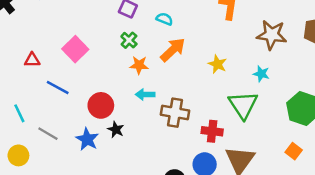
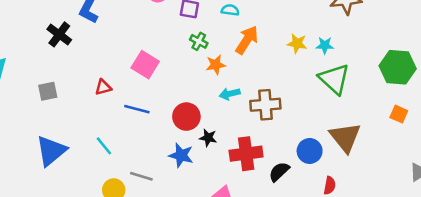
cyan star: (261, 74) -> (325, 45), moved
red cross: (212, 131) -> (246, 154), moved, size x1.4
gray line: (48, 134) -> (141, 176), moved

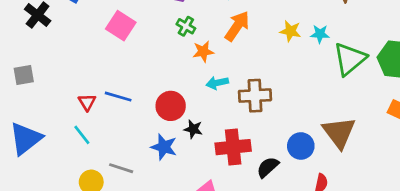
pink square: (145, 65) -> (121, 26), moved
green triangle: (334, 79) -> (350, 59), moved, turned 36
red triangle: (103, 87) -> (87, 102), moved, turned -48

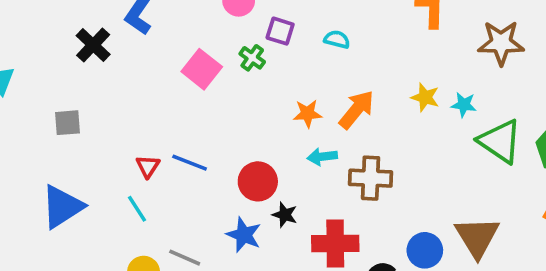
green cross: (186, 26) -> (252, 58), moved
orange arrow: (237, 26) -> (357, 110), moved
green triangle: (350, 59) -> (500, 141), turned -51

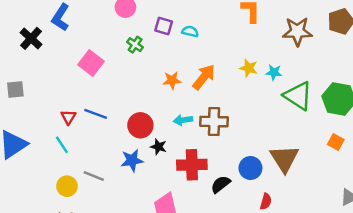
purple square: (280, 31) -> (164, 26), moved
pink square: (202, 69) -> (91, 63), moved
cyan arrow: (322, 157) -> (183, 120), moved
blue star: (244, 235) -> (132, 160), turned -30

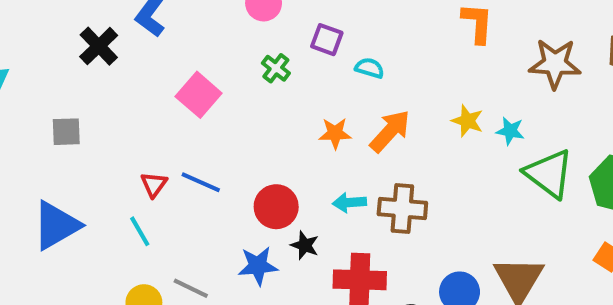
cyan semicircle: (190, 31) -> (370, 68), moved

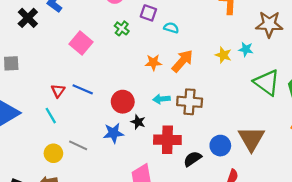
cyan star: (510, 131) -> (246, 49), moved

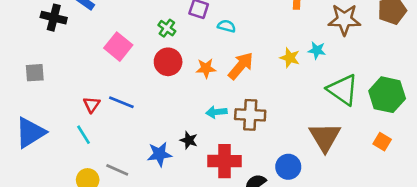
black cross: (28, 18) -> (54, 18), turned -30
red circle: (123, 102) -> (168, 62), moved
brown triangle: (251, 139) -> (325, 137), moved

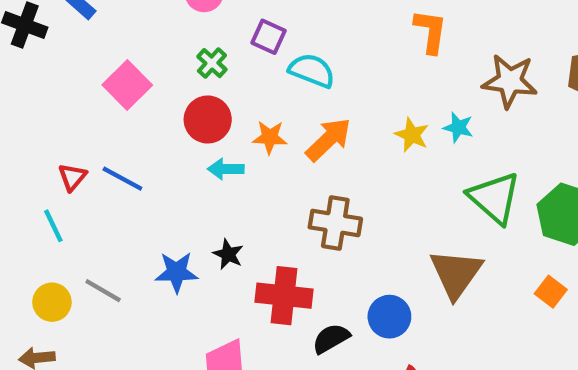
cyan semicircle: (227, 26) -> (312, 71), size x1.5
cyan arrow: (216, 112) -> (226, 169), moved

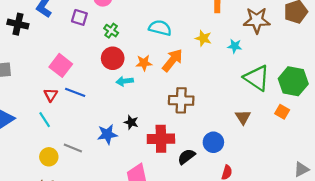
purple square: (269, 37) -> (79, 17), moved
pink square: (127, 85) -> (61, 65), moved
yellow star: (412, 135) -> (203, 38), moved
brown triangle: (456, 274) -> (243, 117), size x0.6
orange square: (551, 292) -> (282, 112), moved

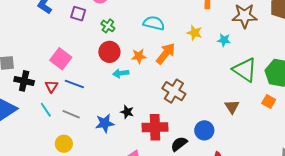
black cross: (18, 24) -> (24, 81), moved
brown cross: (181, 100) -> (174, 91), turned 30
gray line: (73, 148) -> (71, 114), moved
yellow circle: (49, 157) -> (64, 144), moved

